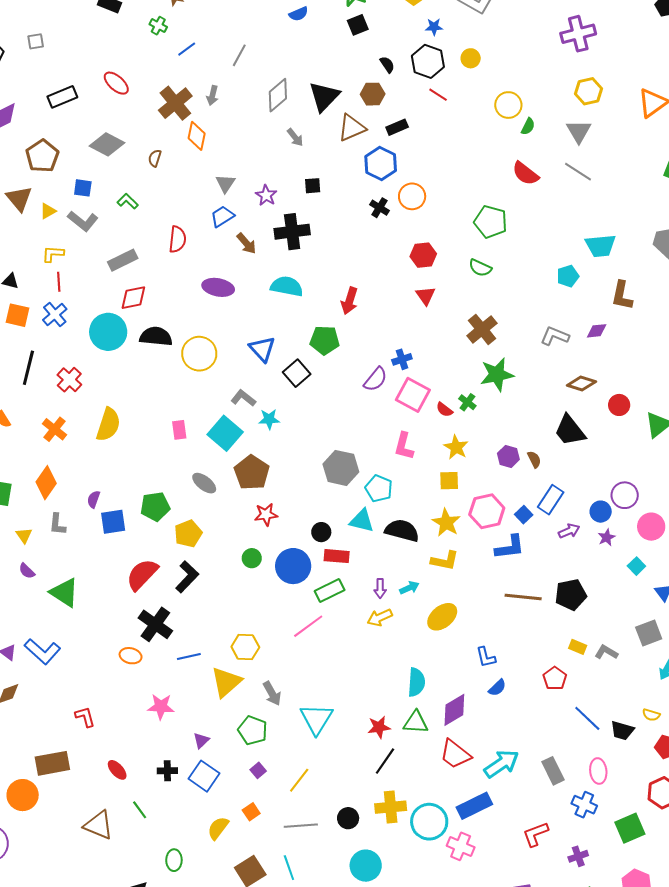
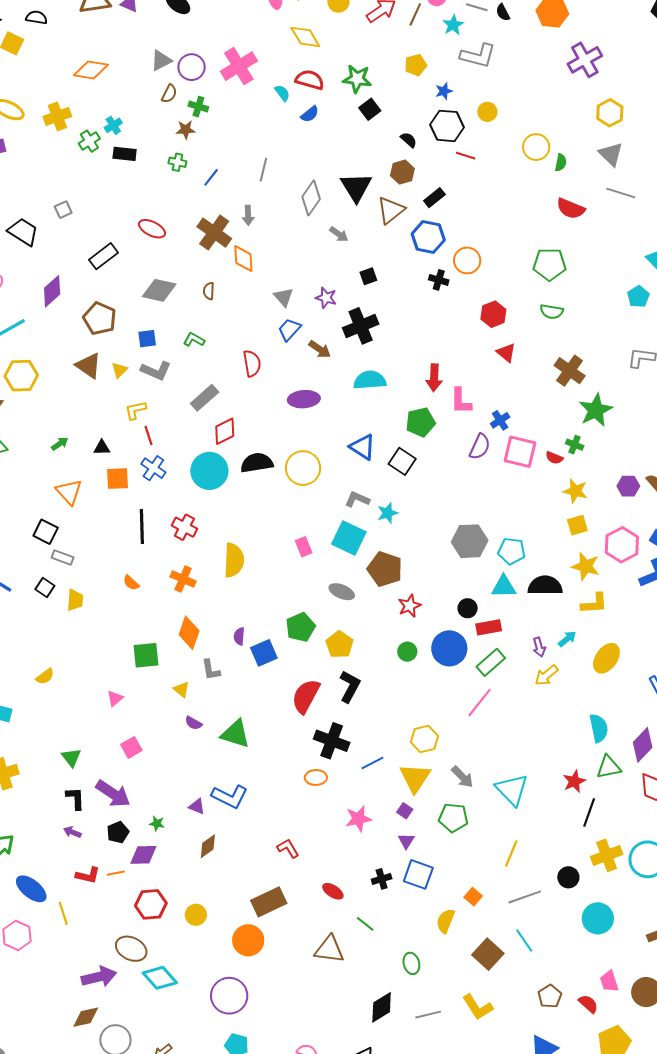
pink L-shape: (404, 446) -> (461, 401), moved
purple square: (258, 770) -> (405, 811), moved

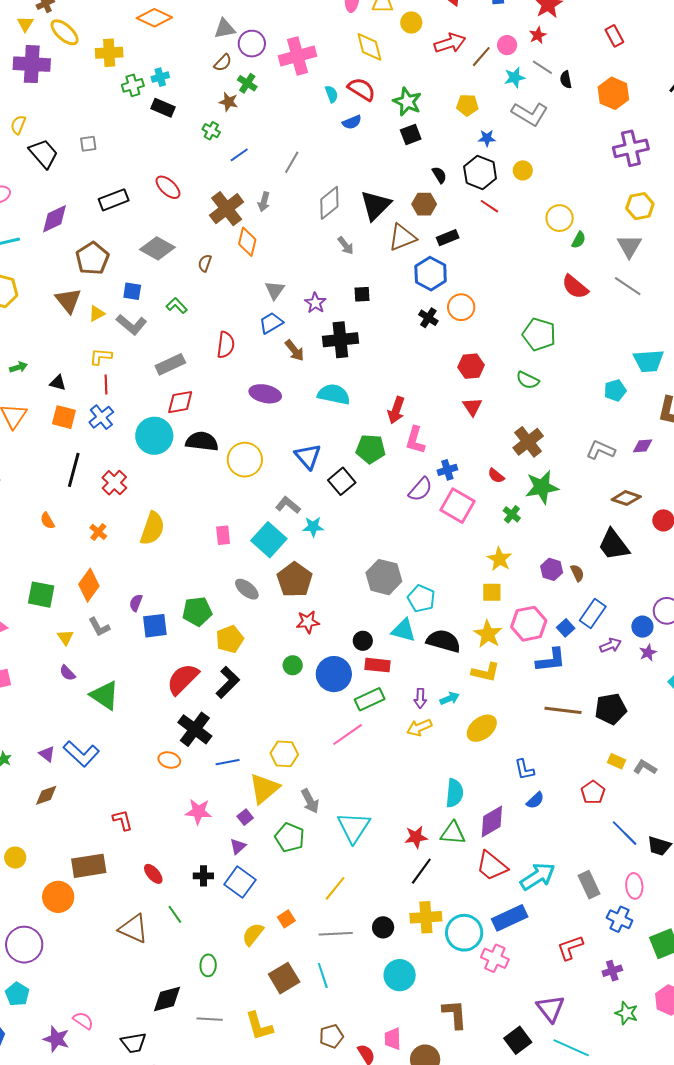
red semicircle: (554, 458) -> (496, 476), moved
orange cross: (183, 579) -> (98, 532), size x0.7
gray L-shape: (211, 670) -> (99, 627), turned -35

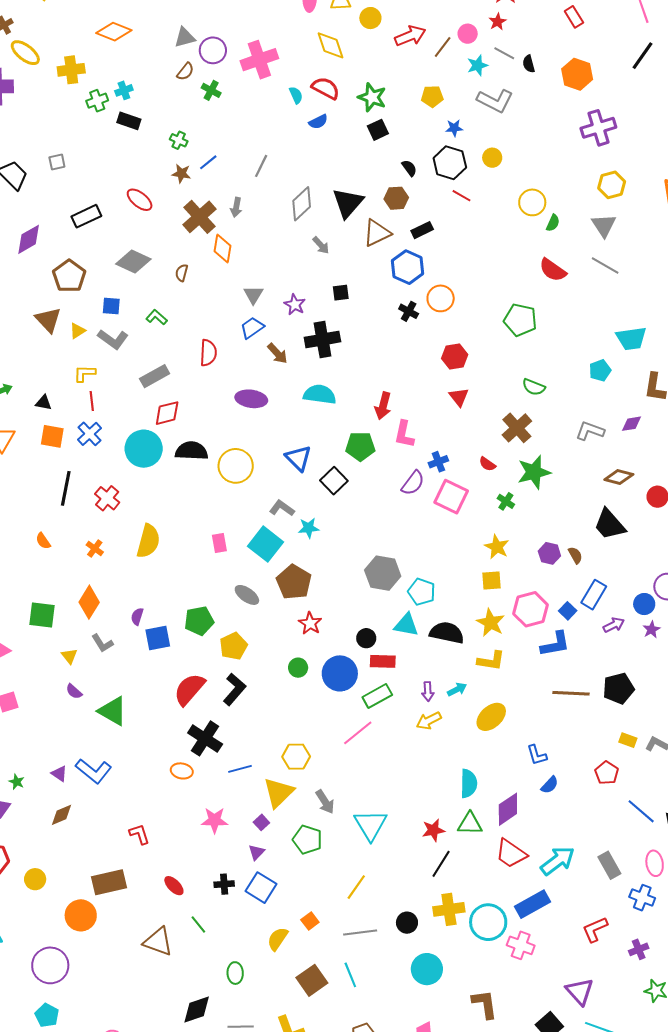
brown star: (228, 102) -> (181, 174), moved
green semicircle: (528, 380) -> (534, 387), moved
red star: (308, 622) -> (310, 623), turned -30

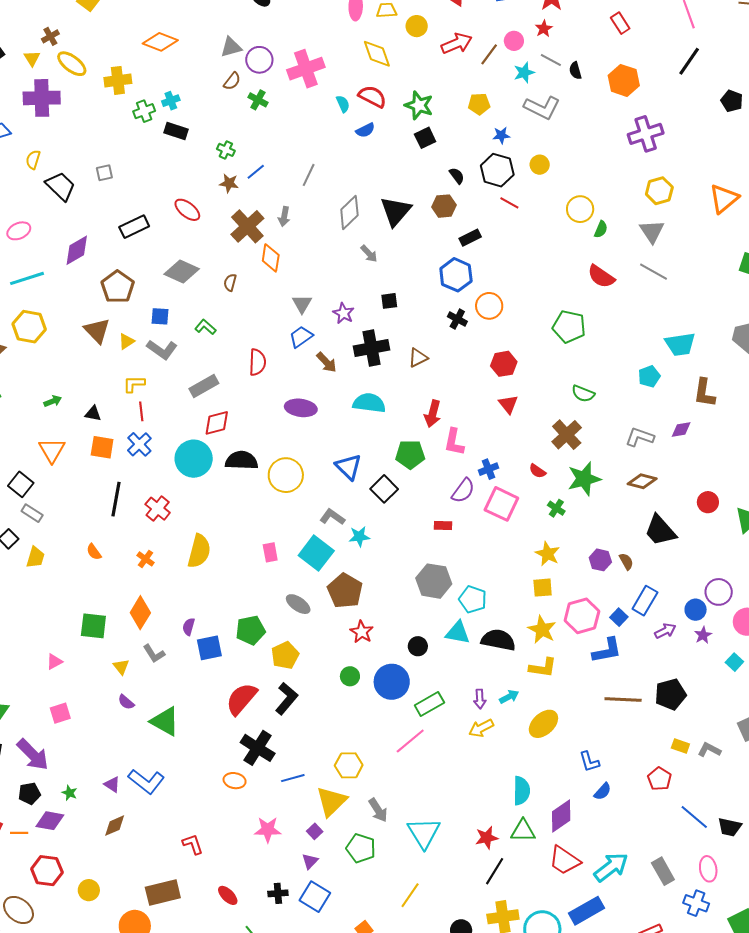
brown triangle: (377, 233) -> (418, 358), moved, size x0.7
brown diamond: (619, 477) -> (642, 481), moved
red rectangle: (383, 661) -> (443, 526), moved, size x0.7

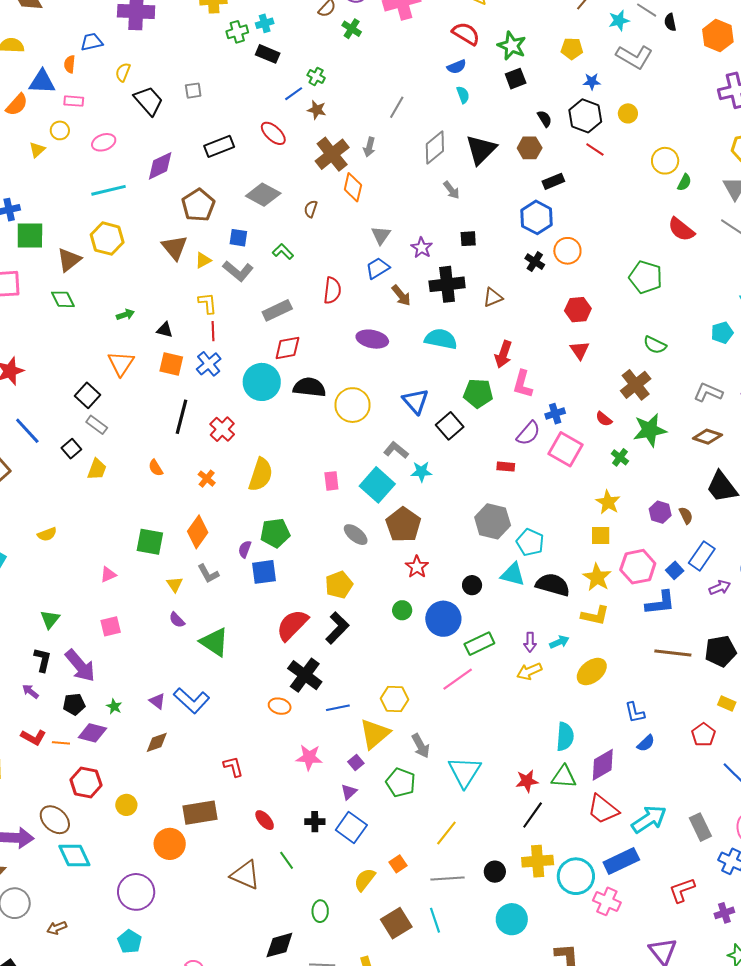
cyan semicircle: (343, 104) -> (463, 95), moved
blue line: (256, 172) -> (294, 94), moved
yellow L-shape: (134, 384) -> (208, 303), turned 80
green pentagon: (251, 630) -> (275, 533), moved

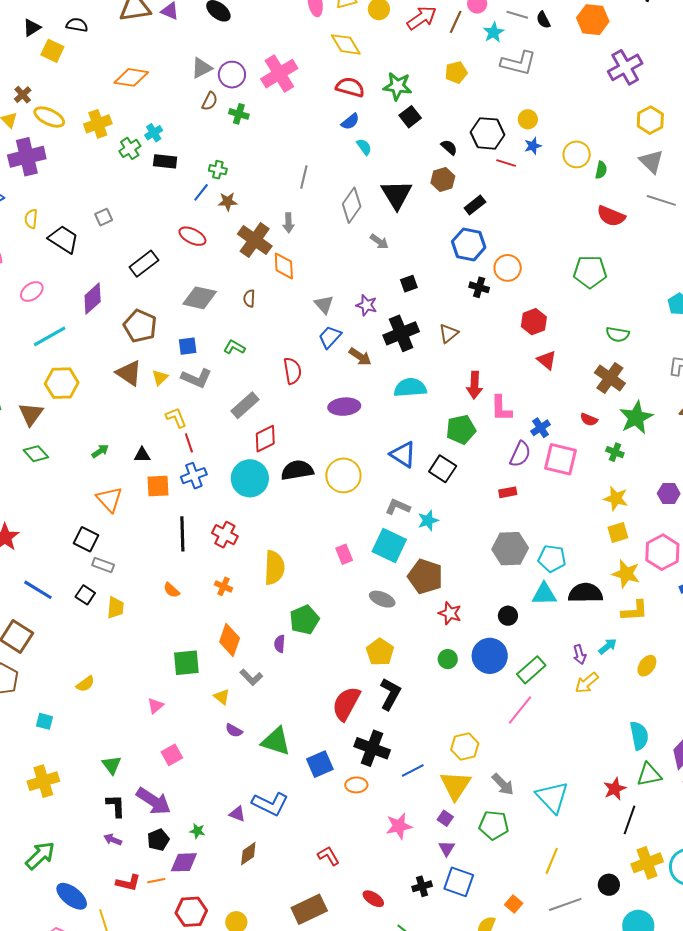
blue star: (592, 81) -> (533, 146), moved
blue cross: (209, 364) -> (194, 476), turned 35
blue square: (264, 572) -> (320, 764), moved
yellow ellipse: (592, 672) -> (647, 666), size x0.7

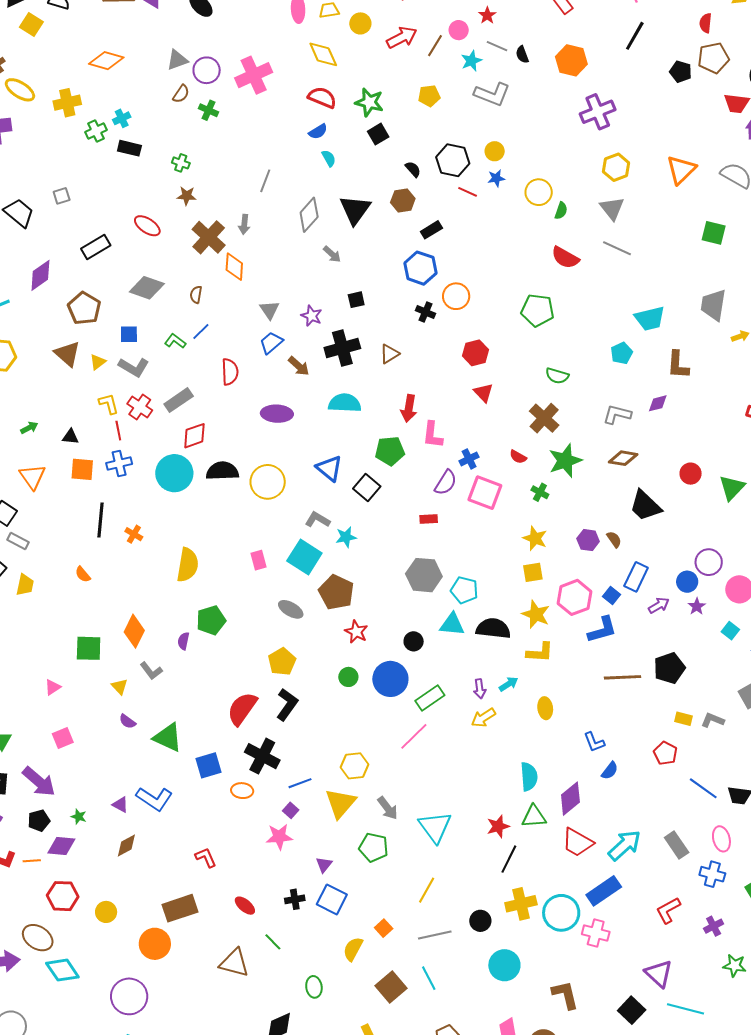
blue line: (201, 192) -> (201, 331), moved
red cross: (225, 535) -> (140, 407), moved
orange cross: (224, 586) -> (134, 534), moved
yellow ellipse: (647, 666) -> (545, 708), turned -50
purple square: (445, 818) -> (291, 810), moved

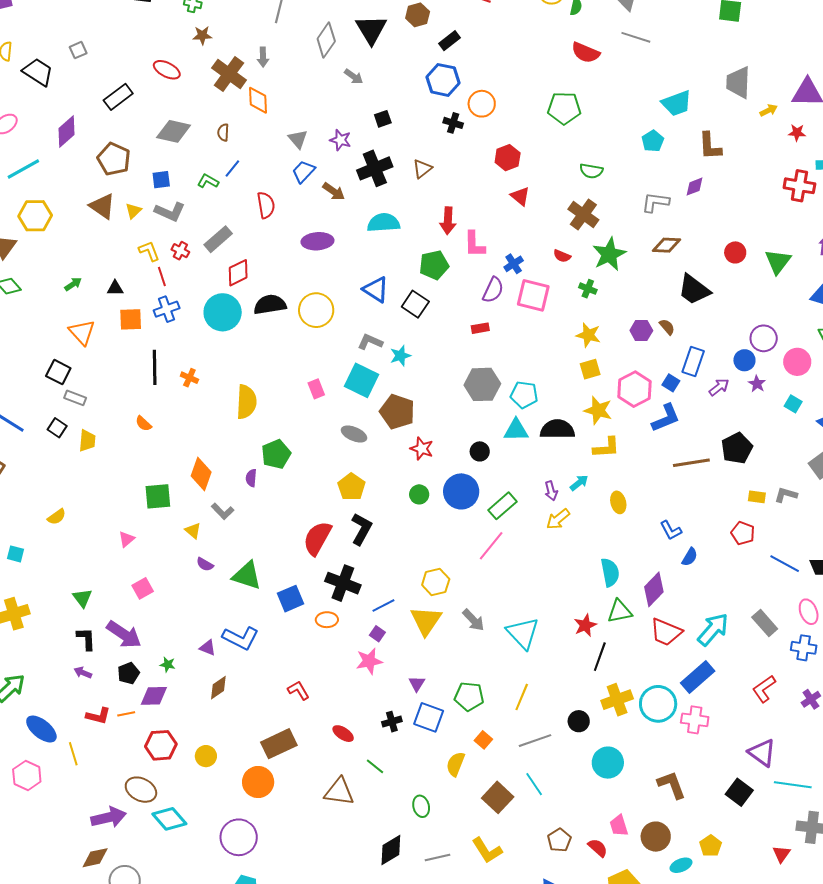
red cross: (140, 407) -> (180, 251), size x0.7
green pentagon: (374, 847) -> (469, 696), moved

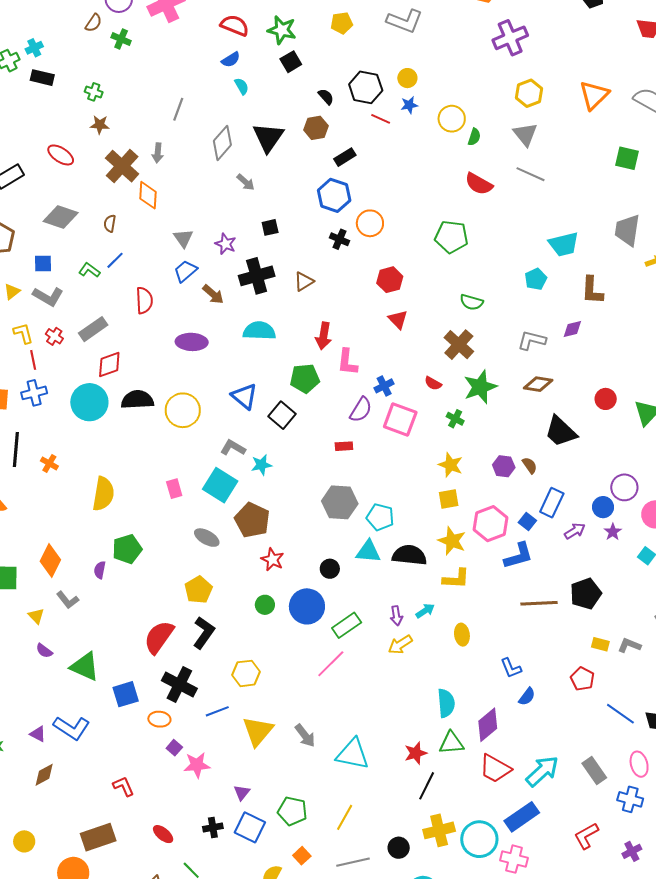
yellow hexagon: (436, 582) -> (246, 673), moved
cyan triangle: (523, 633) -> (353, 754), turned -42
purple square: (377, 634) -> (174, 748), moved

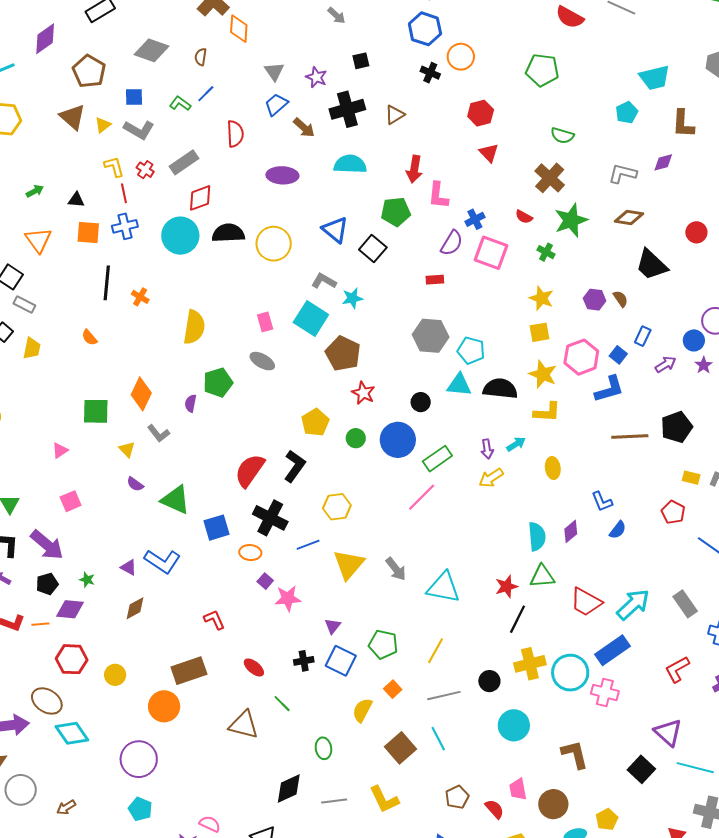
blue rectangle: (552, 503) -> (643, 336), size x0.7
gray ellipse: (207, 538) -> (262, 361), moved
yellow pentagon: (198, 590) -> (315, 422), moved
purple diamond: (488, 725) -> (571, 531), moved, size x0.7

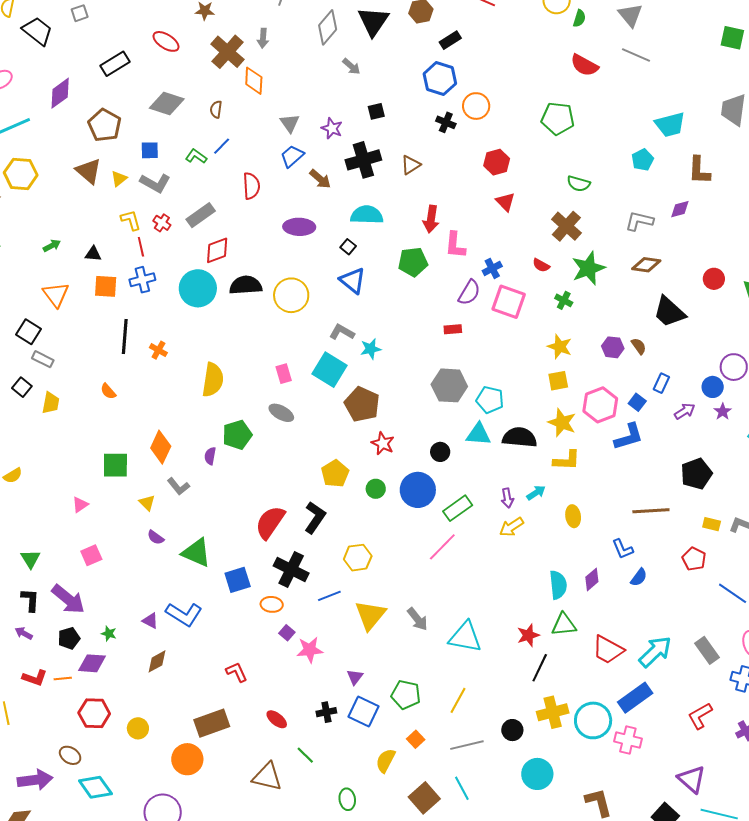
black square: (373, 249) -> (348, 247), moved, size x0.6
brown line: (630, 437) -> (651, 511), moved
brown ellipse: (47, 701) -> (70, 755), size x0.7

